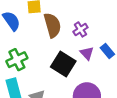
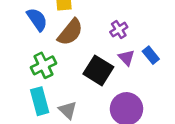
brown semicircle: (52, 25) -> (70, 32), moved, turned 55

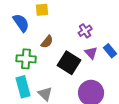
brown semicircle: (70, 32) -> (47, 42), moved, size x0.6
green cross: (43, 65) -> (26, 59), turned 30

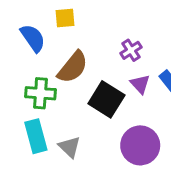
brown semicircle: (47, 42) -> (73, 67), size x1.6

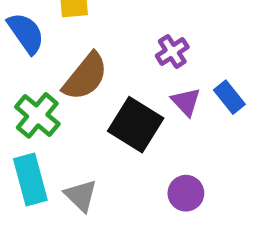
green cross: (40, 93) -> (37, 115), turned 36
purple circle: (140, 145) -> (186, 193), size x0.6

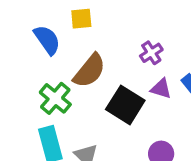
purple triangle: (186, 102) -> (161, 89), turned -30

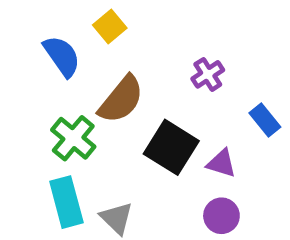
yellow square: (81, 19) -> (110, 27), turned -35
purple triangle: (161, 89) -> (221, 163), moved

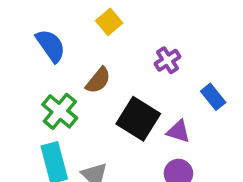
yellow square: (110, 27) -> (109, 22), moved
brown semicircle: (121, 99) -> (98, 80), size x0.7

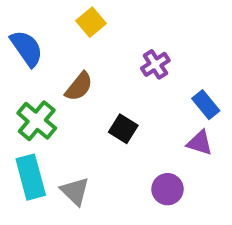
black square: (138, 119) -> (123, 129), size x0.6
purple triangle: (178, 131) -> (200, 143), moved

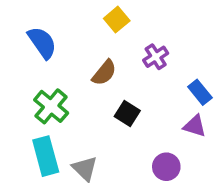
yellow square: (91, 22) -> (117, 20), moved
brown semicircle: (79, 87) -> (104, 73), moved

